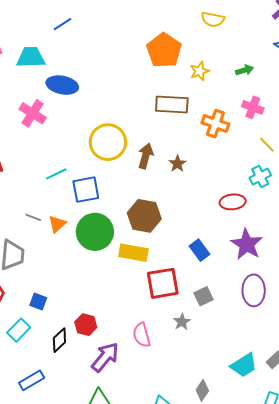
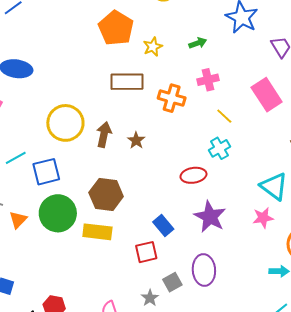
pink cross: (253, 107) -> (208, 80), turned -30
orange triangle: (57, 224) -> (18, 220), moved
red square: (163, 283) -> (146, 252), moved, size x0.7
purple ellipse: (254, 290) -> (204, 270), moved
gray square: (203, 296) -> (172, 282), moved

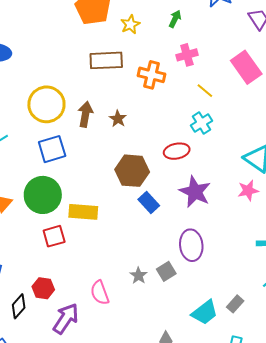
green arrow: (198, 43) -> (175, 19), turned -42
blue square: (46, 172) -> (52, 149), moved
brown hexagon: (106, 195) -> (132, 171), moved
red square: (146, 252) -> (54, 236), moved
gray square: (172, 282) -> (166, 271), moved

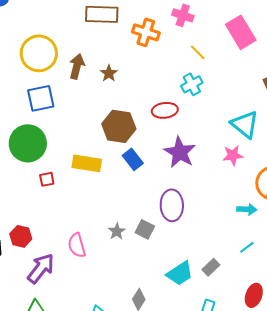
pink cross: (187, 55) -> (183, 15), turned 30
yellow rectangle: (83, 212) -> (87, 163), moved
red square: (54, 236) -> (47, 179), moved, size x0.7
gray square: (166, 271) -> (145, 229), turned -36

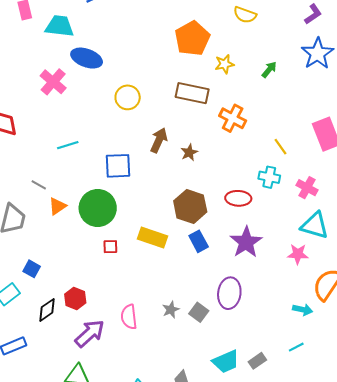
pink cross: (183, 15) -> (307, 188), moved
yellow circle: (39, 53) -> (128, 97), moved, size x0.7
cyan cross: (192, 84) -> (269, 177), turned 30
cyan triangle: (245, 124) -> (315, 225), turned -32

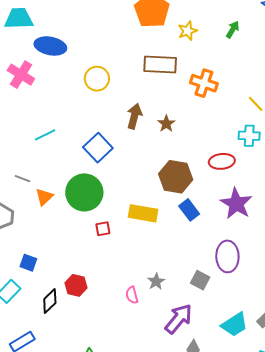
blue square: (118, 166) -> (98, 148), turned -32
gray star: (171, 310) -> (156, 281), moved
pink semicircle: (129, 317) -> (132, 295), size x0.7
purple arrow: (90, 333) -> (179, 319), moved

